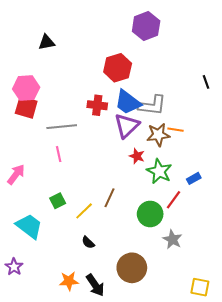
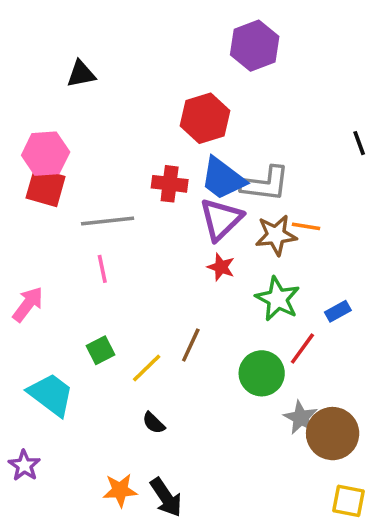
red star: (137, 156) -> (221, 267), moved
brown circle: (132, 268) -> (333, 434), moved

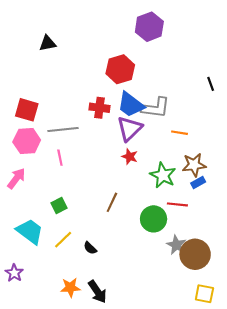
pink hexagon: (46, 154) -> (27, 141), moved
brown star: (276, 235) -> (194, 165), moved
red line: (302, 349) -> (177, 204), turned 60
yellow line: (147, 368) -> (63, 240), moved

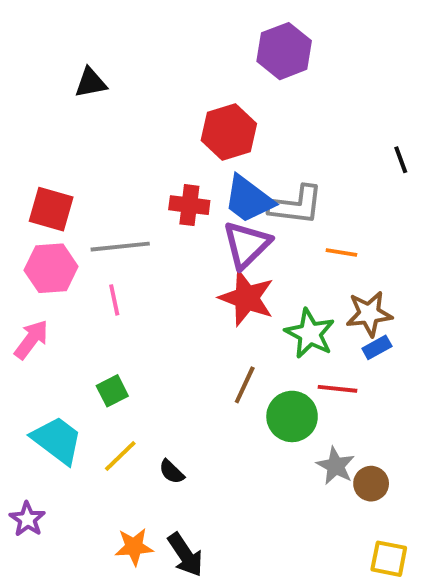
red star: (130, 157) -> (247, 298), size x1.8
brown line: (112, 202) -> (245, 385), moved
brown circle: (195, 254) -> (371, 484), size x0.6

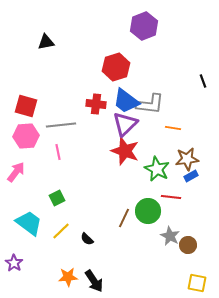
brown line: (245, 385) -> (124, 218), moved

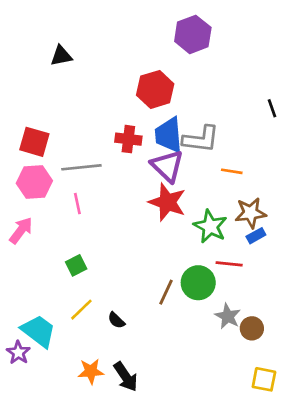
blue trapezoid: (126, 101) -> (169, 135), turned 48
purple triangle: (125, 124) -> (167, 166), turned -32
cyan trapezoid: (29, 223) -> (38, 331), moved

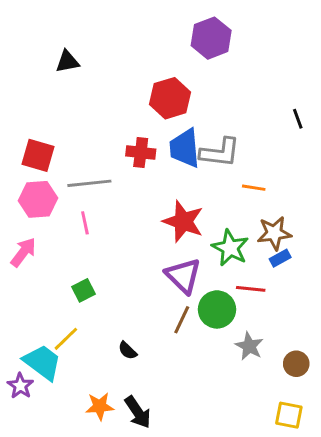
purple triangle: (167, 166) -> (183, 276), moved
yellow line: (81, 310) -> (66, 339), moved
brown circle: (252, 328) -> (296, 364), moved

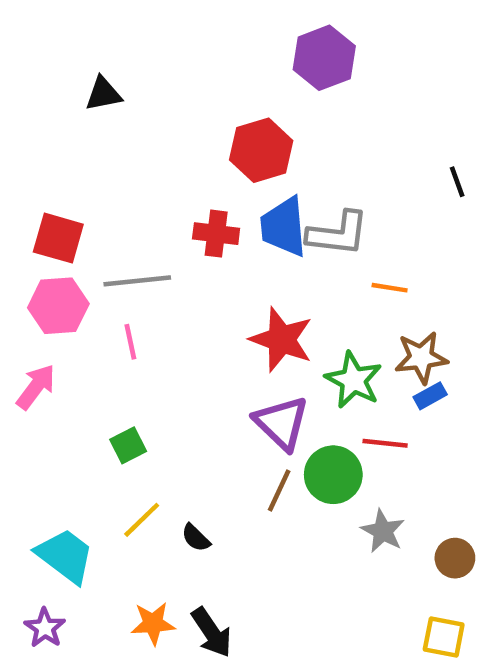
yellow line: (66, 339) -> (142, 520), moved
purple star: (20, 386) -> (45, 628), moved

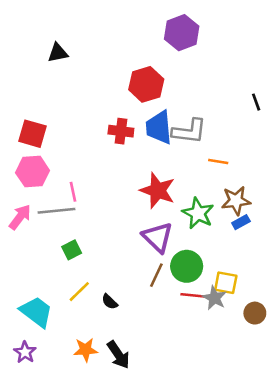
gray line: (137, 281) -> (57, 211), moved
red line: (385, 443) -> (193, 295), moved
yellow square: (444, 637) -> (226, 283), moved

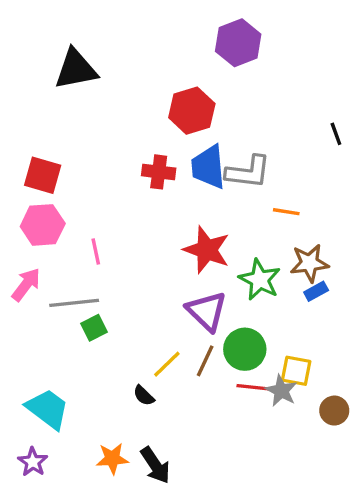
black triangle: (58, 53) -> (76, 69), size x1.6
gray line: (57, 211) -> (74, 303), moved
yellow line: (79, 292) -> (167, 364), moved

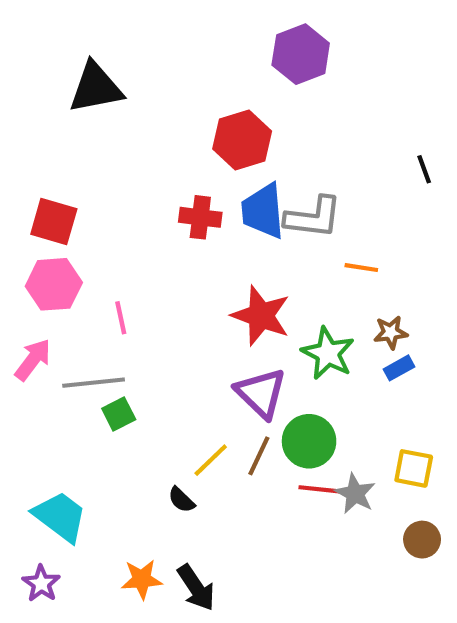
brown star: (309, 263) -> (391, 332), size x0.7
yellow square: (296, 371) -> (414, 468), moved
brown circle: (334, 411) -> (422, 540), moved

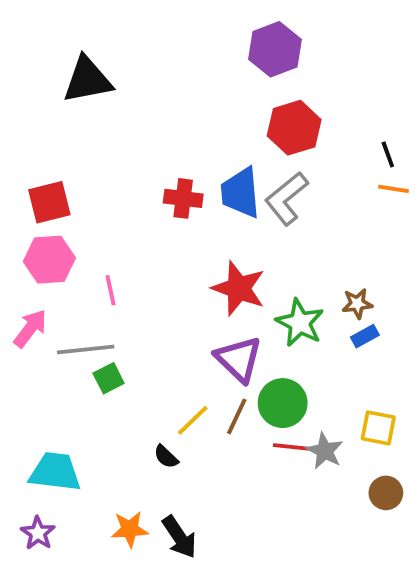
red hexagon: (242, 140) -> (294, 128), moved
gray L-shape: (313, 217) -> (286, 198), turned 134
red square: (54, 222) -> (49, 202), turned -30
orange line: (361, 268) -> (394, 189), moved
cyan trapezoid: (60, 517) -> (55, 472), turned -30

